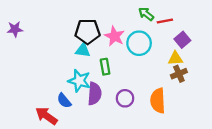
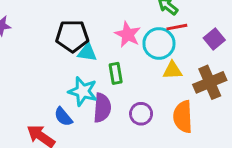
red line: (165, 21) -> (177, 27), moved
black pentagon: (88, 32) -> (72, 36), moved
yellow triangle: (175, 58) -> (172, 70), moved
brown cross: (179, 74) -> (210, 82), size x1.5

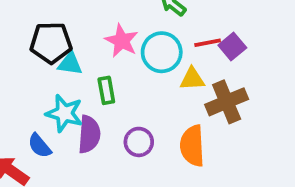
red line: (177, 27) -> (208, 43), moved
yellow triangle: (172, 70) -> (192, 79), moved

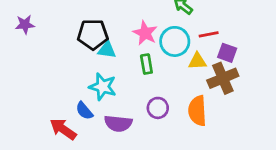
purple square: (232, 46) -> (227, 53), moved, turned -30
green rectangle: (106, 90) -> (146, 64), moved
purple semicircle: (89, 134) -> (118, 123), moved, turned 92

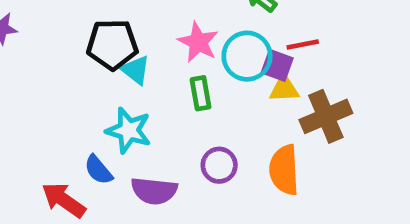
cyan triangle: (107, 50) -> (136, 70), turned 30
purple square: (227, 53) -> (277, 65), moved

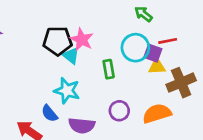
pink star: (198, 42) -> (82, 40), moved
orange semicircle: (284, 170) -> (157, 113), turned 76

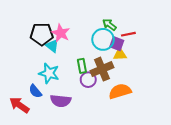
green arrow: (143, 14) -> (109, 25), moved
green rectangle: (109, 69) -> (82, 66), moved
brown cross: (181, 83) -> (102, 69), moved
purple circle: (119, 111) -> (88, 80), moved

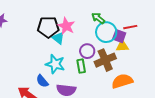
green arrow: (109, 25) -> (98, 18), moved
green rectangle: (82, 66) -> (81, 66), moved
purple circle: (88, 80) -> (87, 51), moved

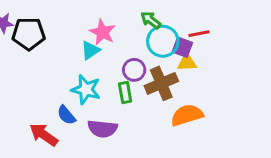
black pentagon: (48, 27) -> (29, 34), moved
cyan triangle: (58, 38) -> (90, 50), turned 48

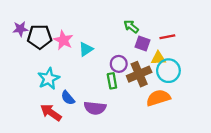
pink star: (102, 32) -> (63, 40), moved
cyan circle: (163, 41) -> (168, 71), moved
purple square: (182, 47) -> (142, 44), moved
cyan star: (86, 89) -> (49, 79), moved, turned 30

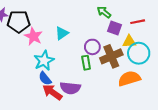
pink star: (63, 40) -> (33, 36), moved
cyan star: (49, 79) -> (44, 61), moved
red arrow: (51, 113) -> (52, 92), moved

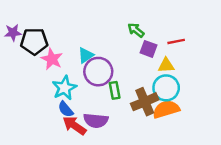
purple circle: (92, 47) -> (98, 72), moved, size x1.5
cyan circle: (139, 53) -> (166, 88), moved
brown cross: (111, 56) -> (145, 102), moved

